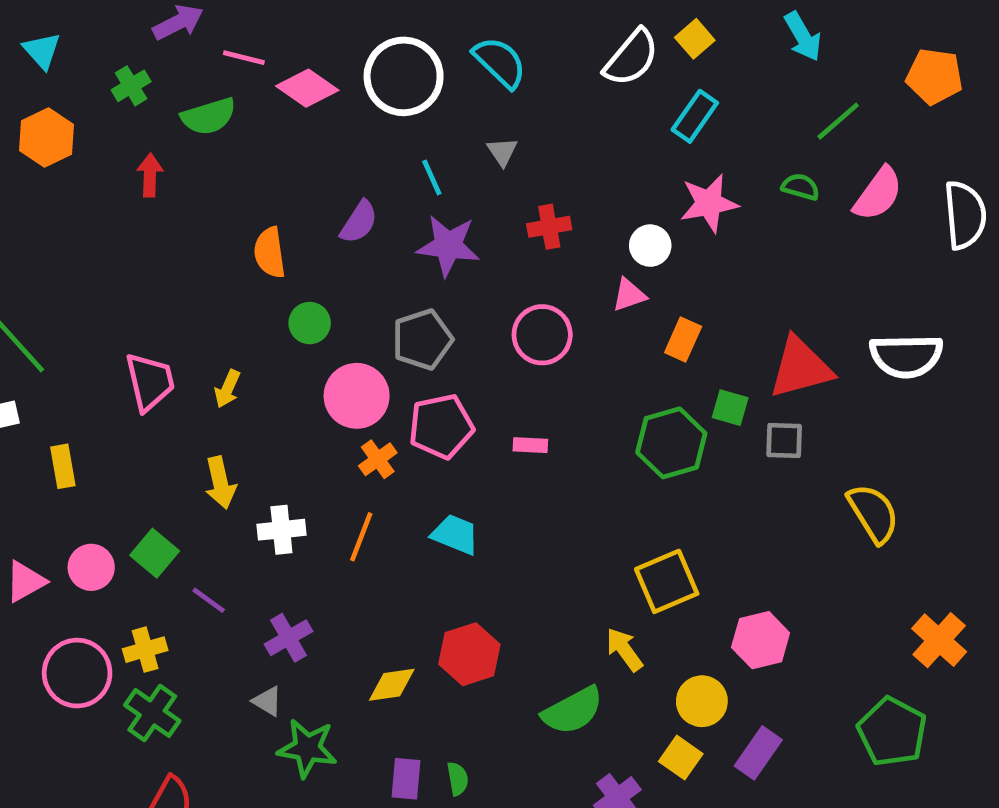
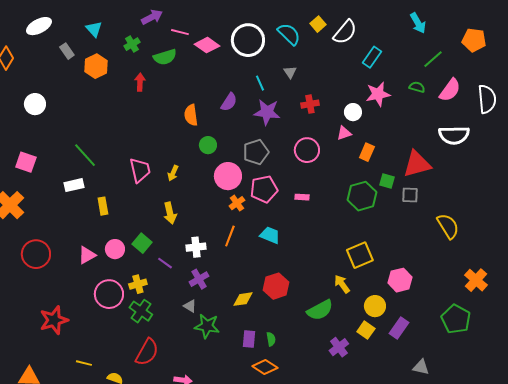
yellow square: (695, 39) -> (318, 24), moved
white semicircle: (906, 356) -> (454, 135), moved
white cross: (281, 530) -> (196, 247), moved

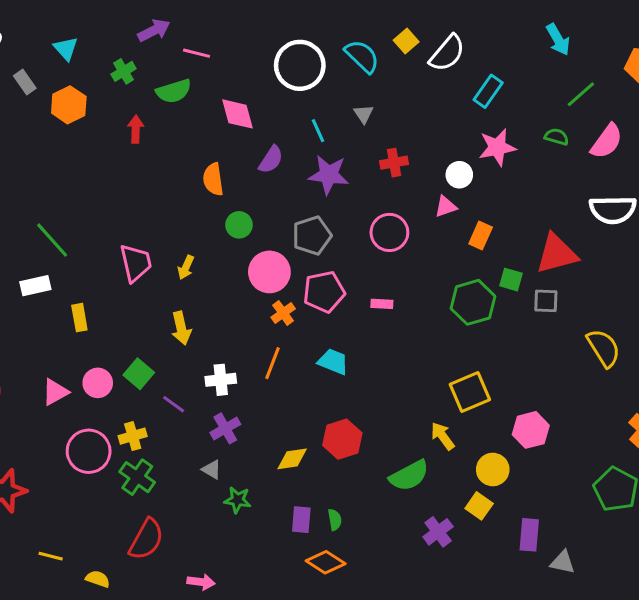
pink diamond: (207, 45) -> (237, 114), moved, turned 40
green star: (207, 326) -> (237, 500), size x0.7
purple rectangle: (399, 328) -> (529, 535), moved, turned -30

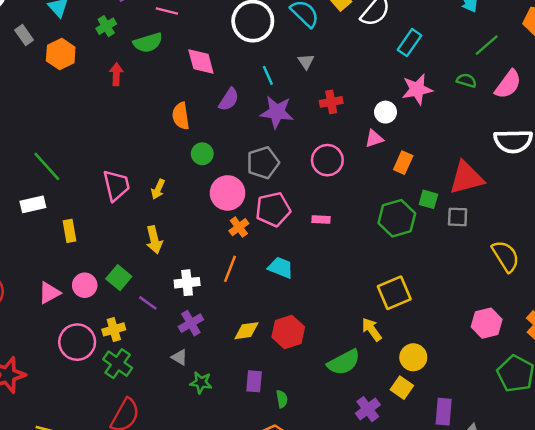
pink hexagon: (531, 430) -> (487, 323), moved
yellow diamond: (292, 459) -> (246, 331), moved
purple rectangle: (301, 520) -> (254, 381), moved

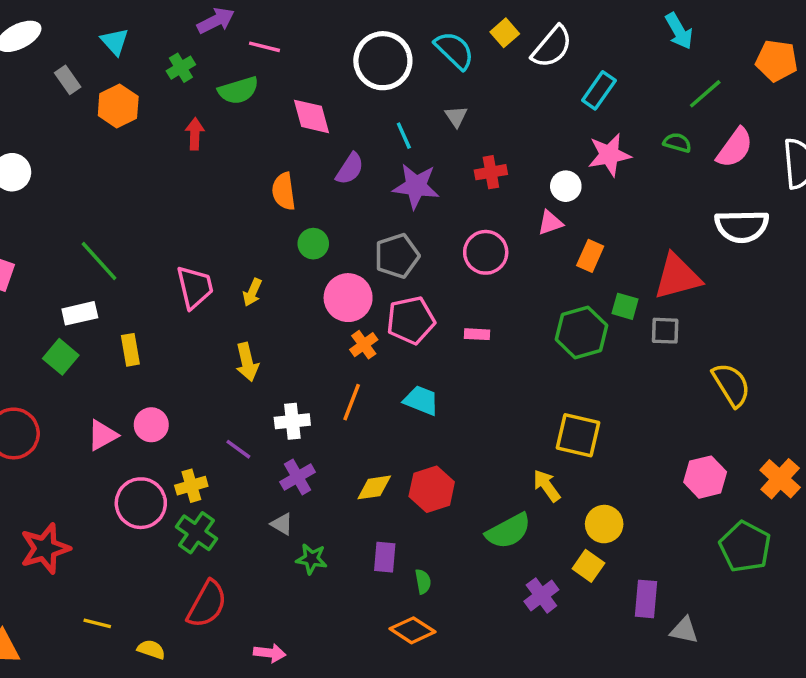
green square: (119, 278) -> (61, 357), moved
yellow square: (394, 293) -> (578, 435), turned 36

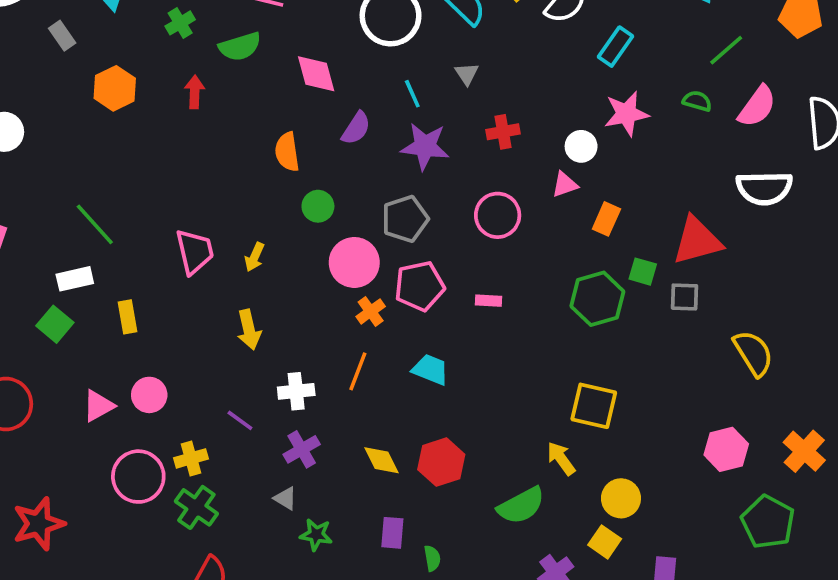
orange hexagon: (118, 106) -> (115, 88), moved
yellow diamond: (374, 487) -> (381, 460), turned 72

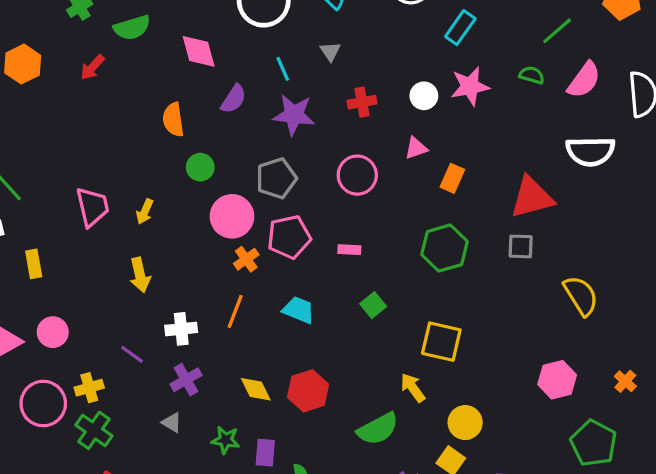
red arrow: (195, 92) -> (92, 67), turned -140
white circle: (581, 146) -> (424, 96), moved
green square: (643, 272) -> (373, 305), moved, turned 35
orange cross: (804, 451) -> (625, 381), size x0.6
green star: (316, 535) -> (226, 440), moved

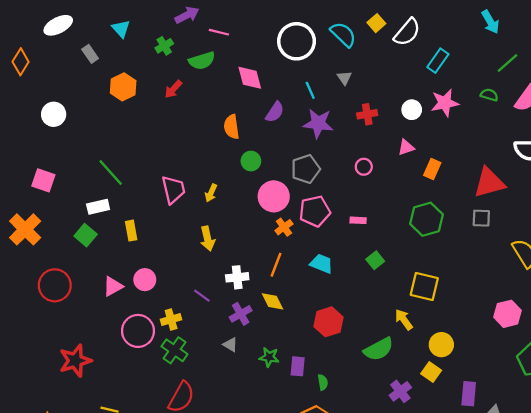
pink circle: (357, 175) -> (364, 167), size x0.6
yellow diamond: (256, 389) -> (273, 301), moved

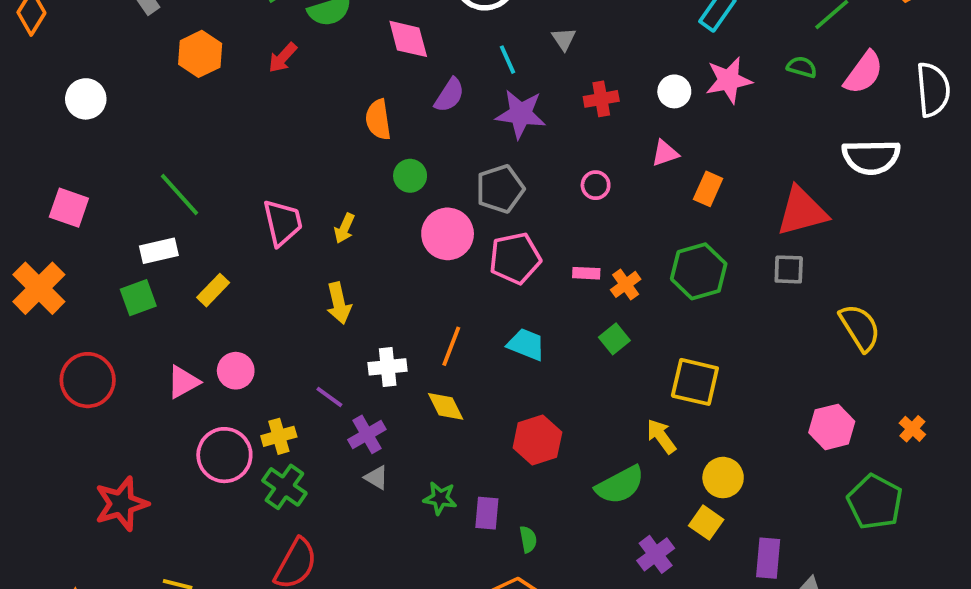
orange cross: (284, 227) -> (626, 284), moved
yellow rectangle: (131, 231) -> (213, 290), turned 54
green square: (86, 235) -> (138, 298), turned 30
purple cross: (241, 314) -> (367, 434), moved

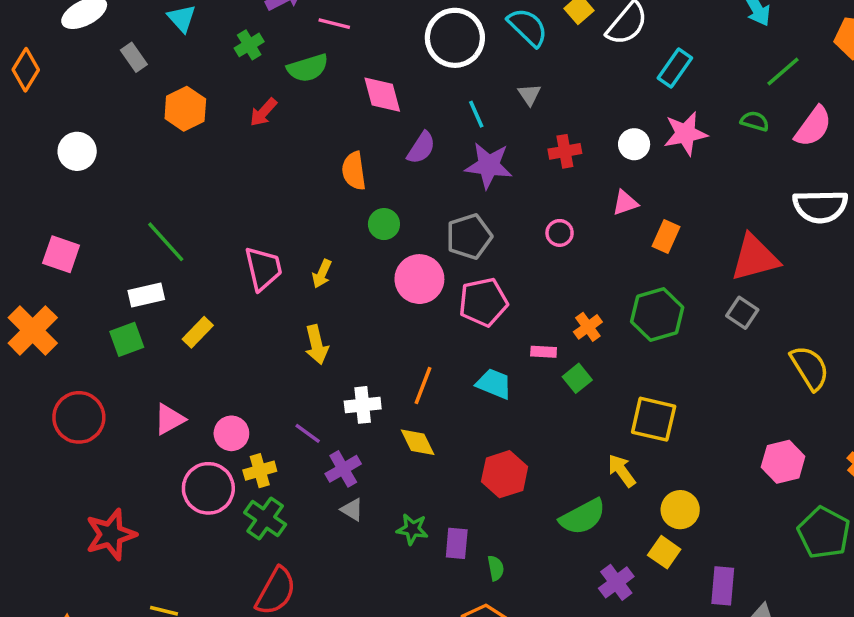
gray square: (789, 269) -> (742, 313), turned 32
pink rectangle: (586, 273) -> (544, 352), moved
pink circle: (236, 371) -> (231, 433), moved

